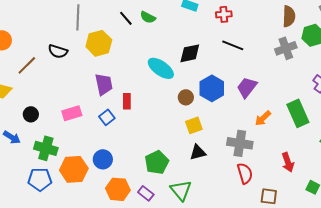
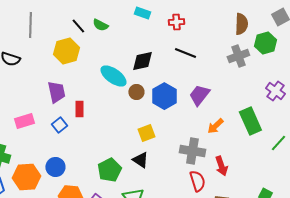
yellow hexagon: (99, 43) -> (66, 51), moved
brown circle: (186, 97) -> (136, 92), moved
black triangle: (198, 152) -> (140, 160), moved, turned 48
red arrow: (288, 162) -> (221, 166), moved

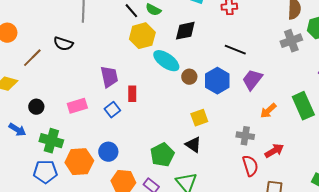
yellow hexagon: (66, 51) -> (142, 36), moved
black line: (185, 53) -> (235, 50), moved
black diamond: (142, 61) -> (185, 31), moved
gray cross: (192, 151) -> (245, 136), size x0.7
red arrow: (221, 166) -> (274, 151), turned -102

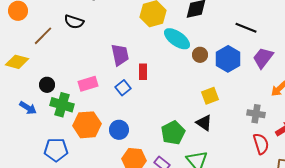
green cross: (51, 141) -> (62, 105), moved
orange hexagon: (79, 162) -> (87, 125), moved

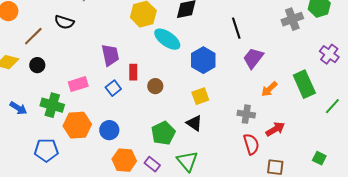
black line: (246, 28) -> (236, 28), turned 50
brown circle: (200, 55) -> (155, 86), moved
blue hexagon: (228, 59) -> (203, 60), moved
black circle: (47, 85) -> (37, 65), moved

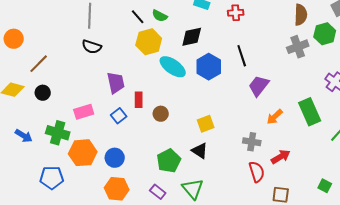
black semicircle: (64, 22) -> (92, 47), moved
blue hexagon: (203, 60) -> (209, 67), moved
orange hexagon: (124, 160) -> (117, 189), moved

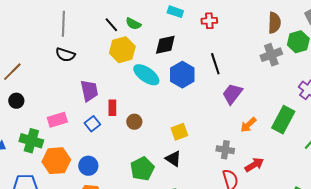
green rectangle: (310, 112) -> (283, 120), turned 52

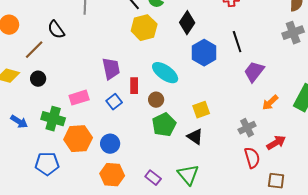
black diamond: (165, 45) -> (187, 23), turned -45
black semicircle: (65, 55) -> (56, 30), moved, turned 36
cyan ellipse: (146, 75) -> (165, 73), moved
gray cross: (225, 150) -> (247, 128), turned -36
green pentagon: (142, 169) -> (164, 125), moved

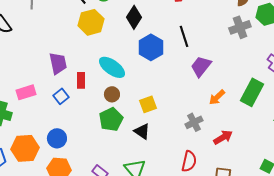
brown circle: (156, 100) -> (112, 94), moved
orange hexagon: (78, 139) -> (25, 148), moved
red semicircle: (252, 158) -> (189, 161), moved, turned 30

